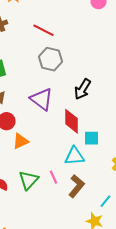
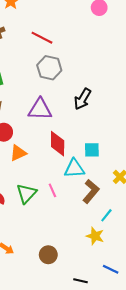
purple triangle: (42, 99) -> (40, 109), turned -35
red diamond: (72, 121) -> (58, 144), moved
brown L-shape: (76, 186) -> (91, 191), moved

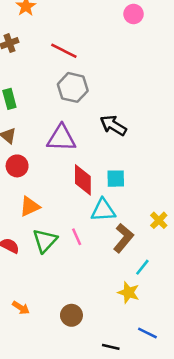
black arrow: (83, 99) -> (113, 125), turned 90
cyan square: (92, 150) -> (116, 179), moved
orange triangle: (18, 153) -> (30, 206), moved

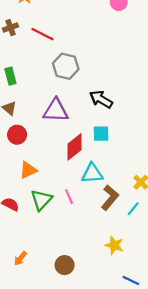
red line: (64, 51) -> (42, 34), moved
cyan square: (116, 179) -> (101, 134), moved
red diamond: (83, 180) -> (75, 147), turned 52
cyan line: (142, 267) -> (133, 209), moved
orange arrow: (21, 308) -> (20, 258), turned 96

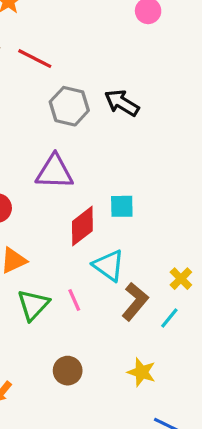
black arrow: (101, 99) -> (122, 103), moved
cyan triangle: (92, 173) -> (109, 265), turned 40
brown circle: (65, 265) -> (68, 371), moved

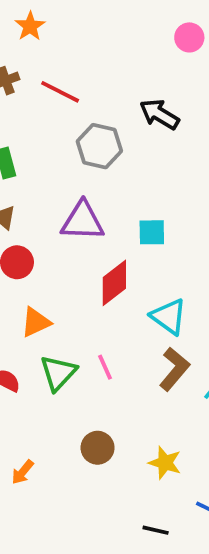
black arrow: (122, 103) -> (159, 114), moved
cyan square: (122, 206) -> (152, 232), moved
cyan triangle: (109, 265) -> (169, 317), moved
yellow star: (142, 372) -> (165, 463), moved

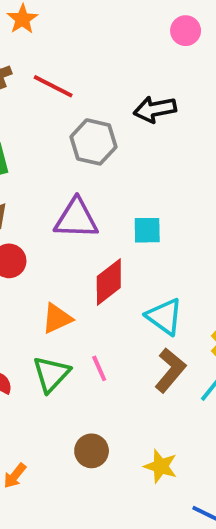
black arrow: (159, 114) -> (155, 109), turned -42
orange triangle: (36, 322) -> (57, 318), moved

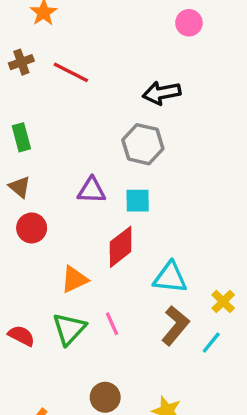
gray hexagon: (93, 142) -> (143, 144), moved
purple triangle: (76, 219) -> (91, 190), size x0.7
cyan square: (147, 230) -> (138, 201), moved
cyan triangle: (164, 317) -> (170, 278), turned -30

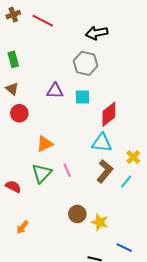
red diamond: (121, 247) -> (109, 114), moved
red semicircle: (21, 336) -> (13, 187), moved
brown circle: (105, 397) -> (77, 214), moved

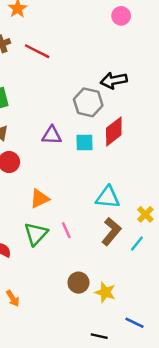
black arrow: (97, 33) -> (114, 80), moved
red diamond: (109, 114) -> (114, 132), moved
orange arrow: (22, 227) -> (13, 298), turned -72

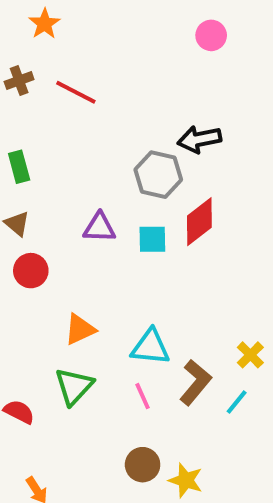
cyan triangle: (108, 197) -> (150, 347), moved
pink line: (66, 230) -> (143, 396), moved

